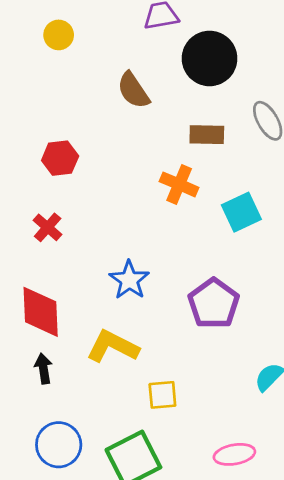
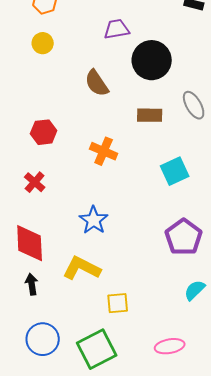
orange cross: (179, 184) -> (104, 151), moved
purple pentagon: (214, 304) -> (184, 237), moved

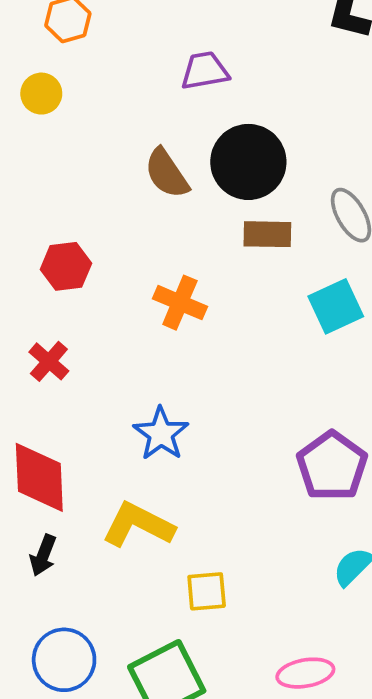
yellow circle: (43, 43) -> (41, 94), moved
black circle: (152, 60) -> (248, 162), moved
cyan square: (175, 171) -> (336, 306), moved
black arrow: (32, 284) -> (43, 555), turned -150

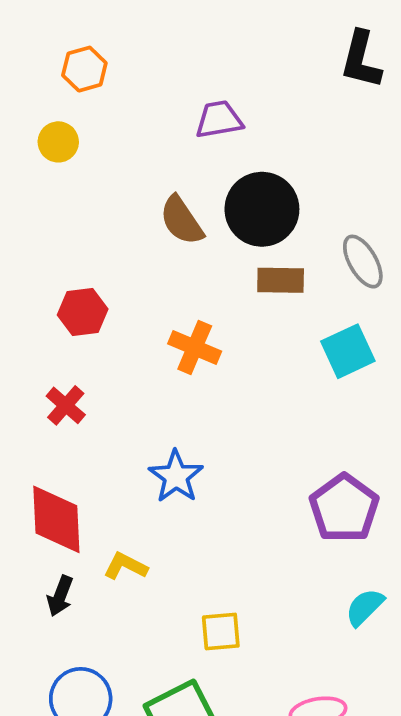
yellow L-shape: (138, 525) -> (126, 566), moved, size x0.6

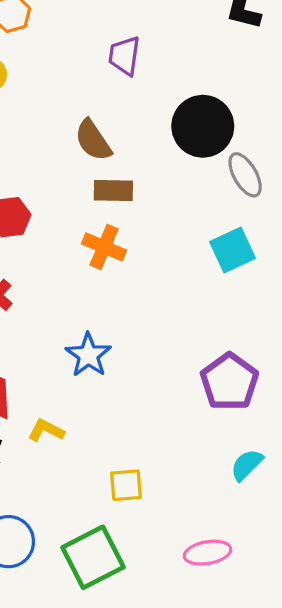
purple trapezoid: (219, 120) -> (124, 56), turned -72
black circle: (262, 209) -> (203, 126), moved
brown rectangle: (281, 280) -> (113, 190), moved

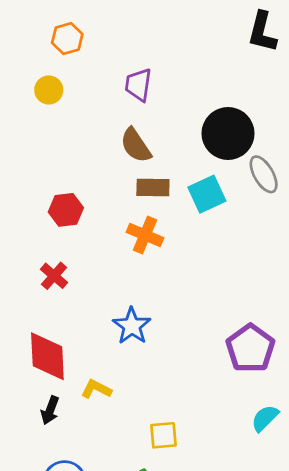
purple trapezoid: (124, 56) -> (138, 85), moved
cyan square: (233, 250) -> (207, 194), moved

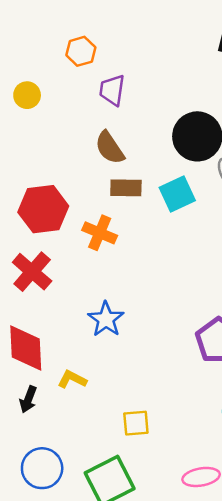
orange hexagon: (67, 39) -> (81, 51), moved
red hexagon: (66, 210) -> (43, 209), size x1.5
orange cross: (145, 235) -> (100, 233), moved
red cross: (54, 276) -> (32, 272), size x1.5

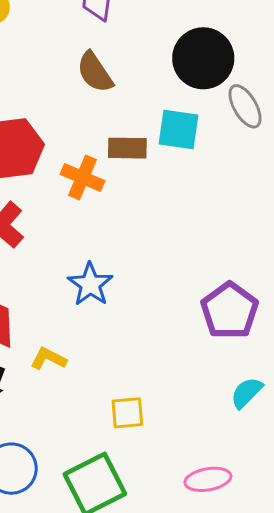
brown rectangle: (126, 188) -> (127, 148), moved
cyan square: (177, 194) -> (178, 130), turned 33

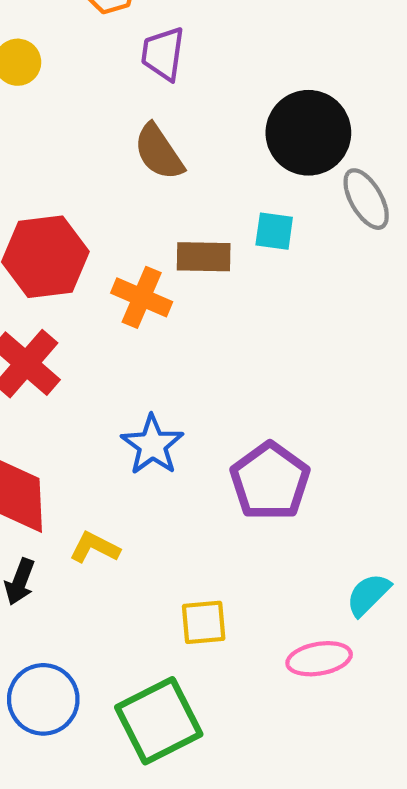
cyan square: (178, 130) -> (274, 231), size x0.7
purple pentagon: (230, 311) -> (270, 481), moved
pink ellipse: (208, 479) -> (319, 659), moved

